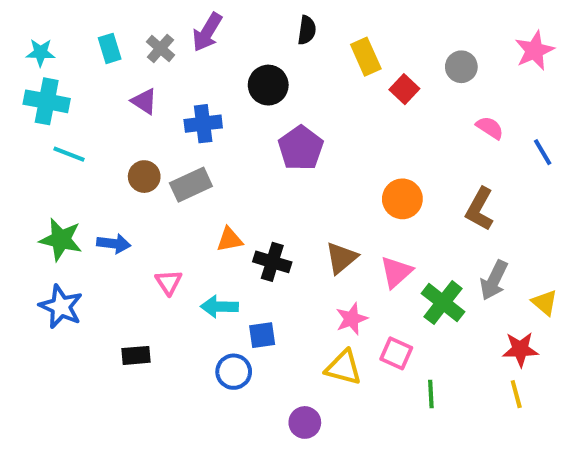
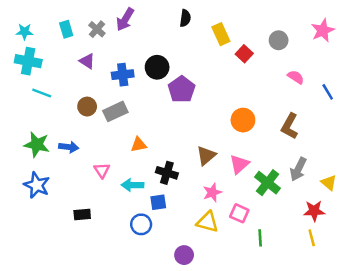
black circle: (268, 85) -> (157, 67), moved
black cross: (272, 262) -> (167, 173), moved

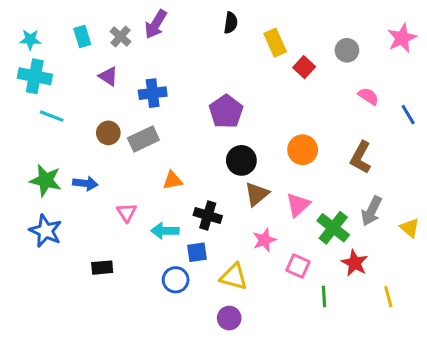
black circle: (157, 67) -> (241, 160), moved
red star: (314, 211) -> (355, 263), moved, turned 30
yellow triangle: (207, 222) -> (234, 277), moved

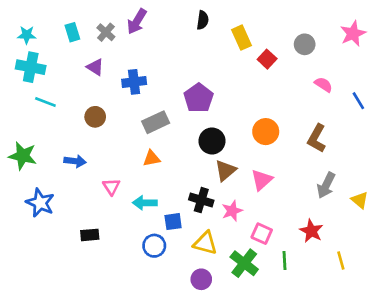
gray rectangle: (143, 139) -> (156, 122), moved
green star: (46, 180) -> (23, 156), moved
black cross: (208, 216) -> (201, 200), moved
green cross: (333, 228) -> (244, 263), moved

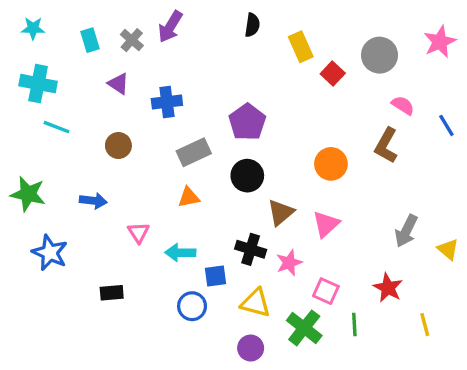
cyan star: (27, 35) -> (33, 28), moved
gray circle: (305, 44) -> (379, 55), size x1.4
brown L-shape: (317, 138) -> (386, 146), moved
black circle: (212, 141) -> (247, 176), moved

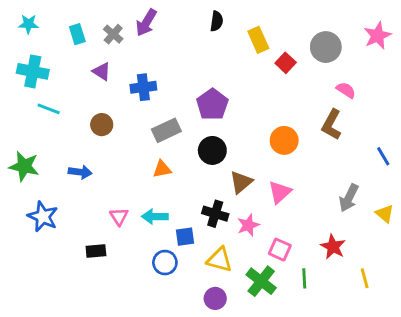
blue line: (446, 125) -> (383, 156), moved
pink triangle: (138, 233) -> (119, 217), moved

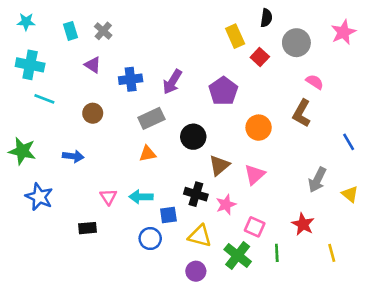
black semicircle: (217, 21) -> (266, 18), moved
purple arrow: (146, 23) -> (172, 82), moved
purple pentagon: (212, 104) -> (223, 91), moved

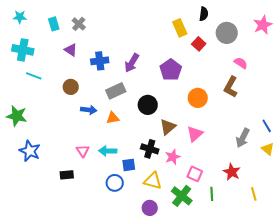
blue line: (349, 142) -> (267, 126), moved
blue arrow: (73, 156) -> (89, 110), moved

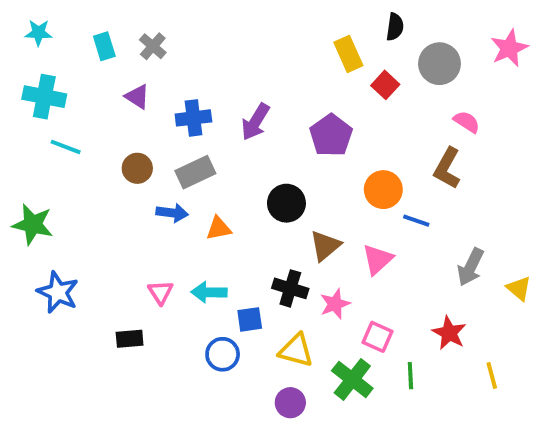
gray rectangle: (116, 91) -> (195, 172), moved
blue line: (267, 126) -> (416, 221), moved, turned -40

